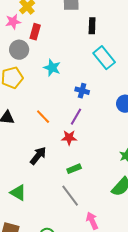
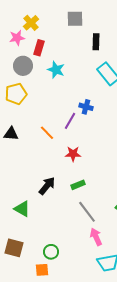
cyan star: (52, 68) -> (56, 70), moved
purple line: (76, 117) -> (70, 121), moved
black arrow: (38, 156) -> (47, 186), moved
gray line: (70, 196) -> (87, 212), moved

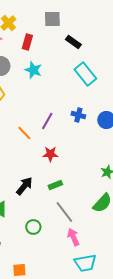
black rectangle: (96, 42) -> (73, 42), turned -56
red rectangle: (39, 48) -> (27, 42), moved
blue cross: (86, 107) -> (78, 115), moved
green circle: (51, 252) -> (33, 227), moved

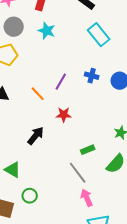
green rectangle: (55, 185) -> (88, 150), moved
black arrow: (24, 186) -> (36, 136), moved
green circle: (33, 227) -> (30, 196), moved

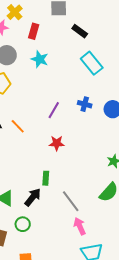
orange line: (38, 94) -> (18, 126), moved
black arrow: (36, 136) -> (33, 197), moved
green rectangle: (88, 150) -> (46, 178), moved, turned -64

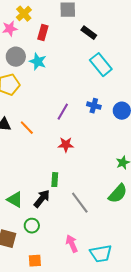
cyan star: (40, 59) -> (38, 62), moved
pink arrow: (80, 226) -> (72, 244), moved

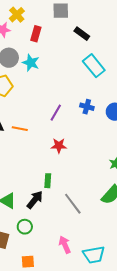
orange line: (27, 128) -> (20, 129), turned -35

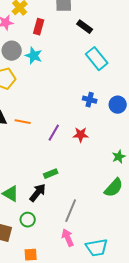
purple line: (56, 113) -> (54, 133), moved
red star: (59, 146) -> (81, 135), moved
green rectangle: (48, 181) -> (51, 174), turned 64
gray line: (73, 204) -> (71, 211), moved, turned 60

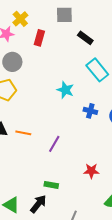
cyan star: (34, 56) -> (65, 90), moved
red star: (81, 135) -> (91, 171), moved
green rectangle: (51, 174) -> (51, 185), turned 32

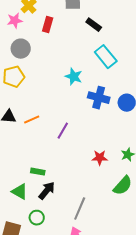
blue cross: (90, 111) -> (99, 98), size x1.5
orange line: (23, 133) -> (32, 120), turned -35
green rectangle: (51, 185) -> (38, 172), moved

